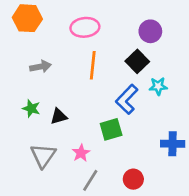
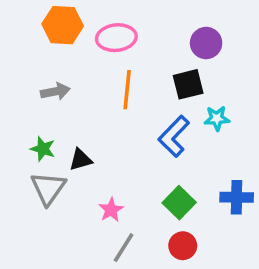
orange hexagon: (27, 18) -> (63, 25), moved
black square: (137, 61) -> (188, 84), turned 30
green square: (111, 129) -> (179, 203), moved, turned -30
gray triangle: (43, 156) -> (48, 188), moved

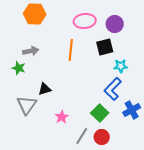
pink ellipse: (116, 38) -> (85, 21), moved
blue L-shape: (174, 136) -> (113, 89), moved
green star: (43, 149) -> (19, 68), moved
blue cross: (237, 197) -> (132, 110), turned -30
gray line: (124, 248) -> (82, 136), moved

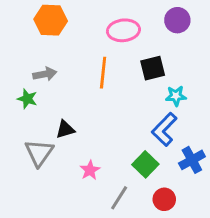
purple circle: (115, 24) -> (177, 20), moved
red circle: (102, 137) -> (164, 199), moved

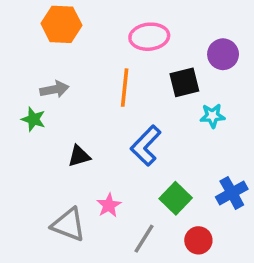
purple circle: (177, 20) -> (223, 54), moved
blue L-shape: (164, 129) -> (146, 146), moved
gray triangle: (39, 153) -> (68, 225), moved, turned -44

